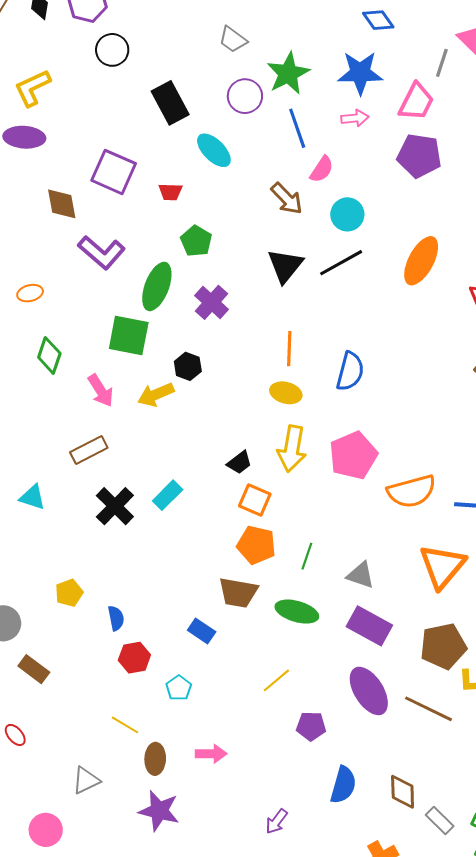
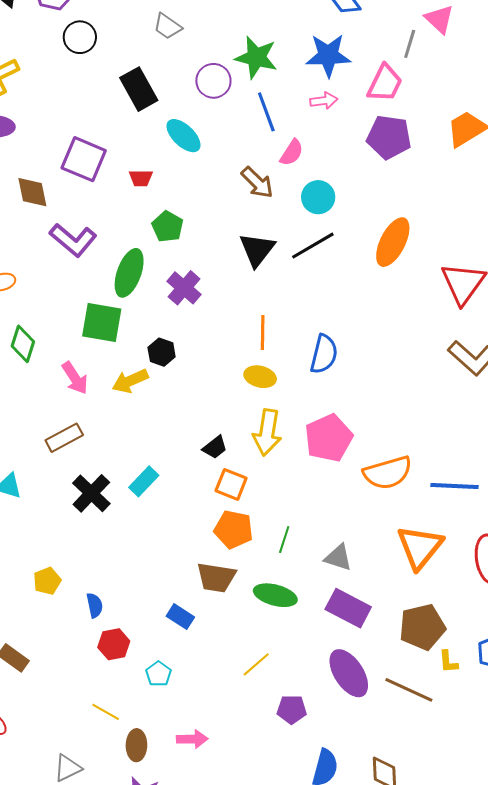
gray trapezoid: (233, 39) -> (167, 26), moved
green star: (288, 73) -> (256, 57), turned -30

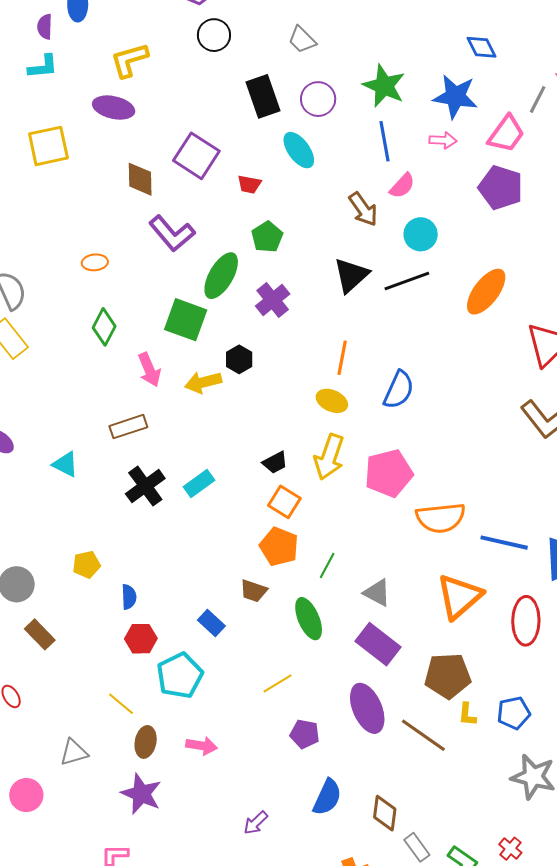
purple circle: (213, 81) -> (318, 99), moved
brown trapezoid: (216, 577) -> (254, 591), size x0.7
green ellipse: (275, 595) -> (309, 619), turned 42
cyan pentagon: (159, 674) -> (180, 676), size x1.8

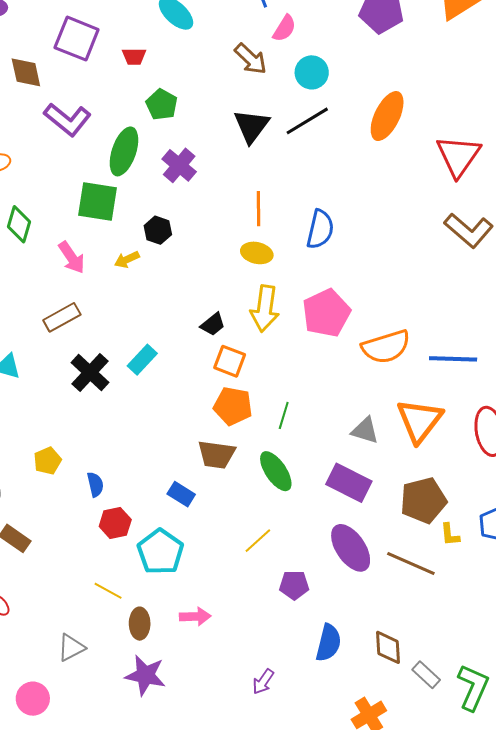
yellow arrow: (203, 382) -> (127, 259), size x0.7
brown trapezoid: (254, 591) -> (216, 454), size x1.4
gray triangle: (377, 593) -> (365, 431), moved

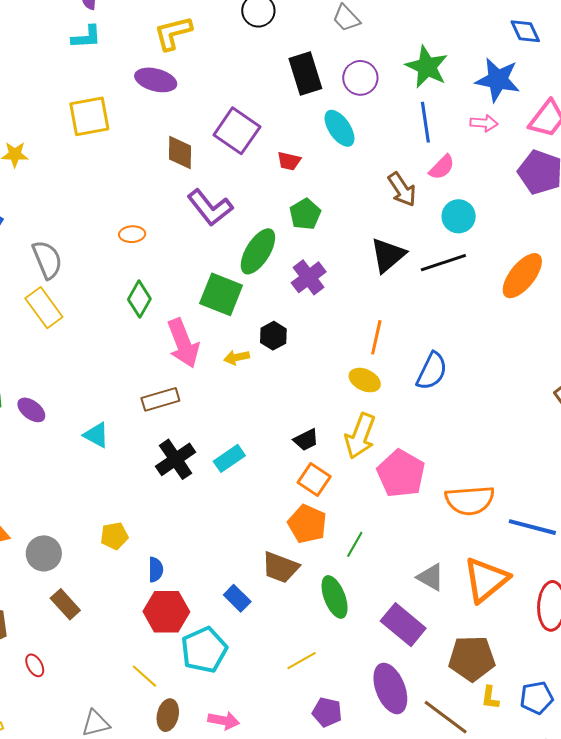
pink arrow: (72, 258) -> (183, 343), size x1.4
pink pentagon: (326, 313) -> (401, 474), moved, turned -30
red hexagon: (115, 523) -> (166, 612), size x1.4

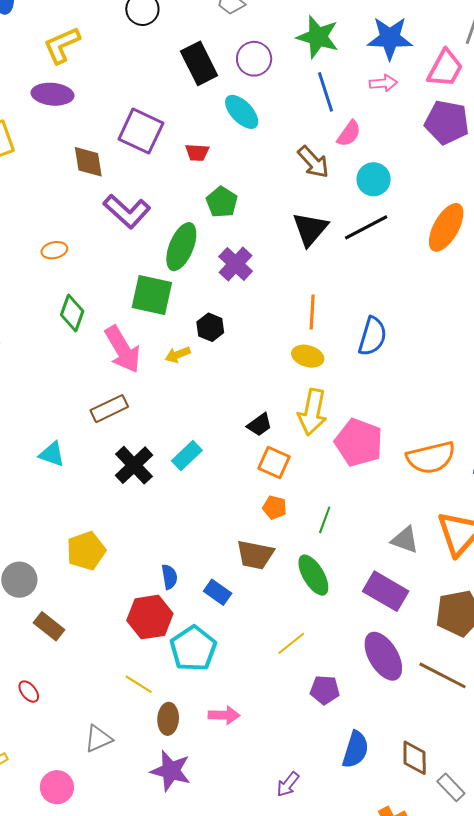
orange pentagon: (307, 524) -> (275, 508), size x0.6
yellow pentagon: (114, 536) -> (86, 551), size x1.4
blue semicircle: (156, 570) -> (169, 577), moved

